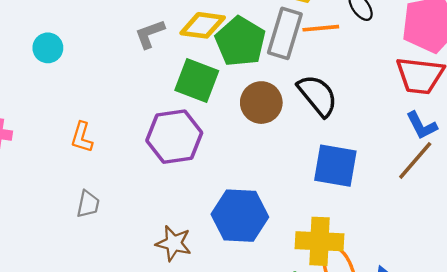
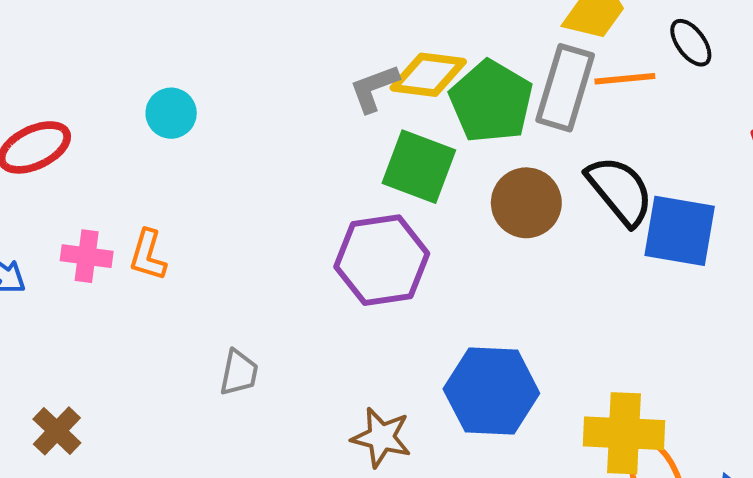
gray L-shape: (150, 34) -> (374, 88), moved
orange L-shape: (82, 137) -> (148, 255), moved
blue square: (335, 166) -> (680, 231), moved

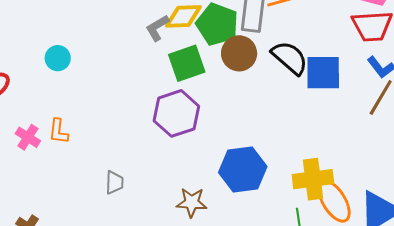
green square: (419, 167) -> (187, 63), turned -30
brown circle: (526, 203) -> (239, 53), moved
pink cross: (87, 256) -> (28, 137), turned 35

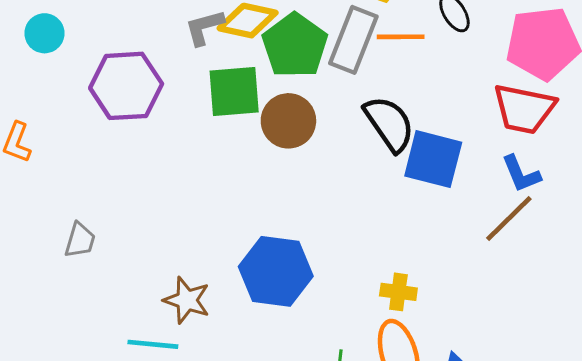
brown circle: (239, 53) -> (288, 121), moved
purple hexagon: (176, 113) -> (126, 86), moved
yellow cross: (313, 179) -> (398, 292), moved, size x0.6

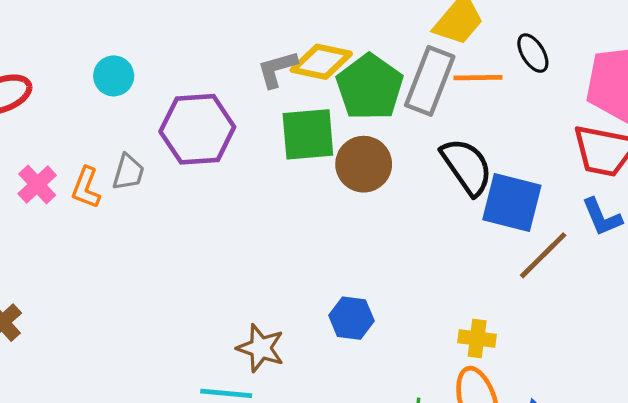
brown line: (509, 219) -> (543, 255), moved
gray trapezoid: (80, 240) -> (128, 172), moved
blue hexagon: (276, 271) -> (351, 318), size x0.6

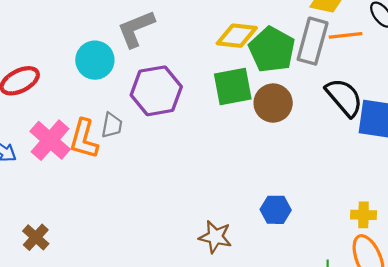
gray L-shape: (277, 69) -> (136, 29), moved, size x1.4
cyan circle: (114, 76) -> (95, 60), size x1.4
pink cross: (37, 185) -> (50, 140), size x1.5
orange L-shape: (86, 188) -> (84, 139), size x1.4

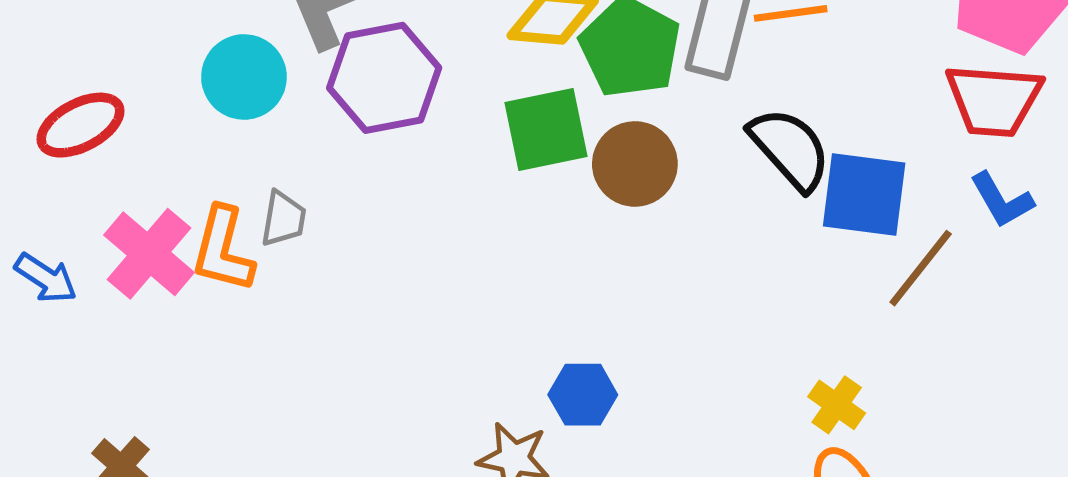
purple hexagon: (156, 91) -> (384, 78), moved
blue hexagon: (276, 210) -> (583, 395), moved
yellow cross: (363, 215) -> (837, 405), turned 35

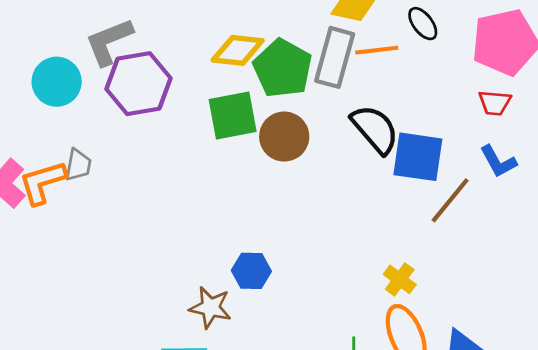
red trapezoid: (994, 100) -> (495, 103), size x0.6
orange L-shape: (223, 250) -> (42, 182), turned 58

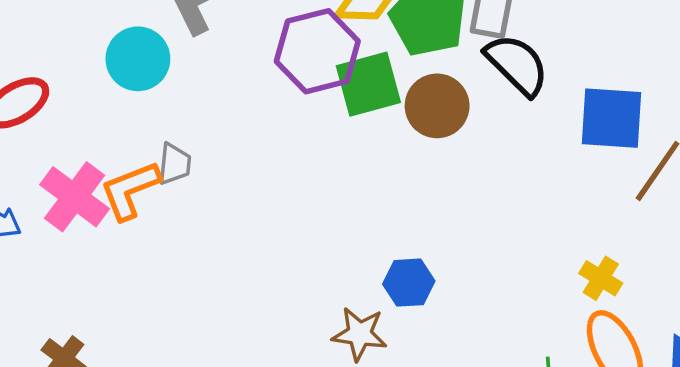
purple hexagon: (138, 84) -> (317, 51), moved
black semicircle: (375, 129) -> (517, 65), moved

